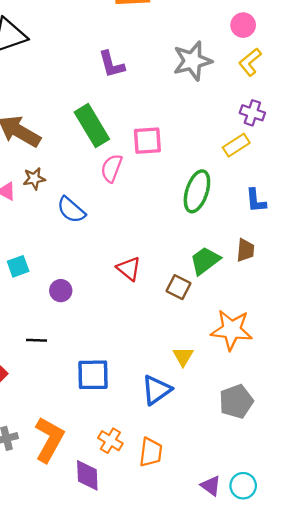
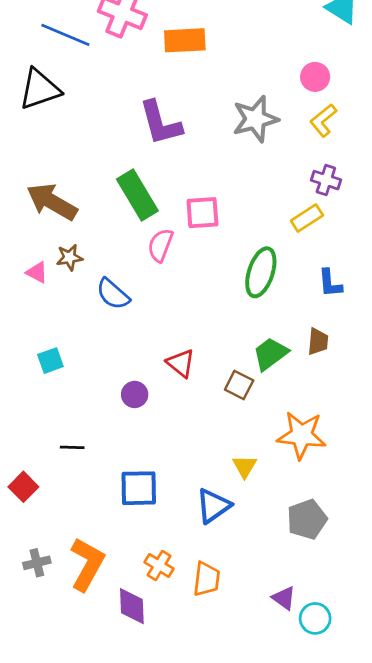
purple L-shape: (112, 64) -> (160, 123), size x1.4
purple circle: (61, 291) -> (135, 394), moved
purple triangle: (211, 486) -> (284, 598), moved

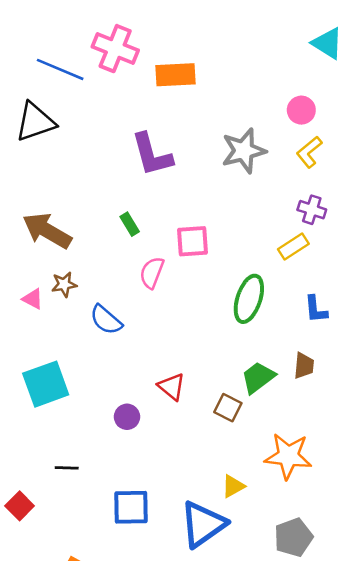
green rectangle: (137, 195) -> (130, 224), size x0.5
cyan square: (50, 361) -> (46, 384), size x1.8
yellow triangle: (245, 466) -> (233, 486), turned 30
blue triangle: (213, 506) -> (203, 524), size x1.4

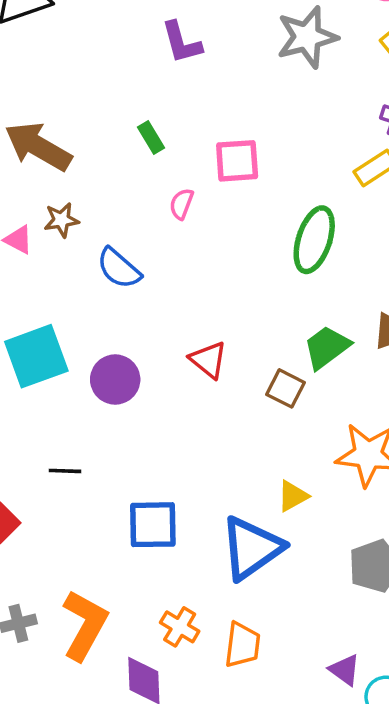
purple L-shape: (152, 155) -> (182, 42), size x0.7
pink semicircle: (152, 273) -> (182, 204), size x0.7
purple circle: (127, 417) -> (115, 380), moved, size x1.4

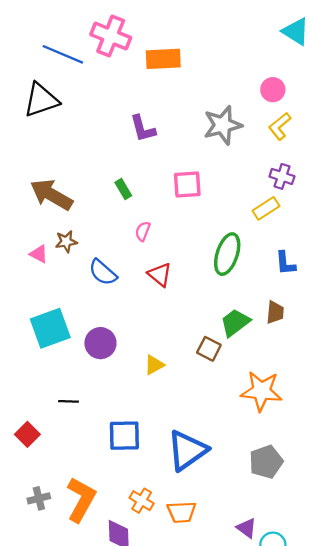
pink square: (237, 161) -> (187, 184), moved
red triangle: (208, 360) -> (160, 275), moved
yellow triangle: (293, 496) -> (154, 365), moved
orange trapezoid: (242, 645) -> (182, 512), turned 80

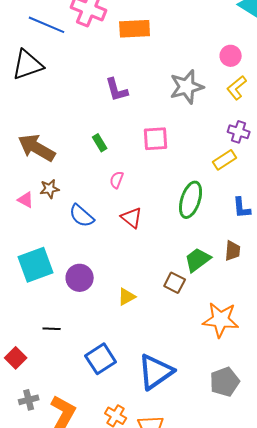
blue square: (124, 436) -> (101, 359), turned -32
gray cross: (39, 498) -> (29, 400), moved

